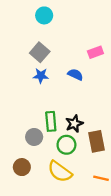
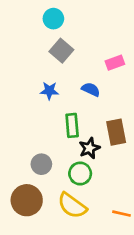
gray square: (40, 52) -> (61, 51), moved
green rectangle: (51, 121) -> (72, 125), moved
brown rectangle: (97, 141) -> (116, 132), moved
brown circle: (22, 167) -> (27, 200), size x1.5

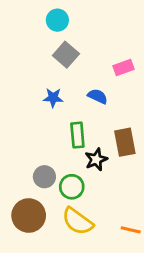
green circle: (80, 174) -> (72, 187), moved

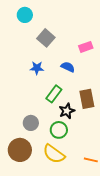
cyan circle: (57, 20) -> (25, 15), moved
green rectangle: (77, 135) -> (54, 94), turned 42
green circle: (72, 187) -> (59, 130), moved

